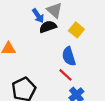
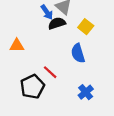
red line: (65, 75) -> (50, 72), moved

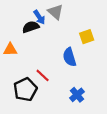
black semicircle: (57, 23) -> (31, 27), moved
yellow square: (86, 27) -> (87, 37), moved, turned 32

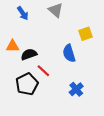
blue arrow: (39, 17) -> (23, 13), moved
black semicircle: (31, 27) -> (29, 54), moved

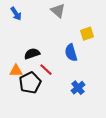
blue arrow: (23, 13) -> (16, 14), moved
orange triangle: (13, 46) -> (16, 71), moved

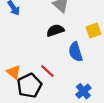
black semicircle: (32, 54) -> (55, 30), moved
orange triangle: (16, 71) -> (14, 72), turned 40

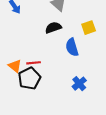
red line: (47, 71) -> (34, 63), moved, turned -48

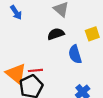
orange triangle: (15, 66) -> (16, 74), size x1.5

